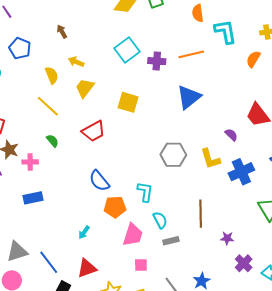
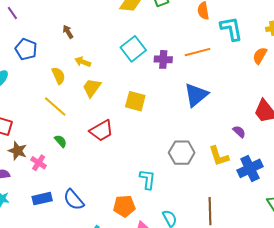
pink cross: (30, 162) -> (39, 163), turned 35
blue semicircle: (99, 181) -> (74, 200), moved
cyan L-shape: (145, 192) -> (147, 179), moved

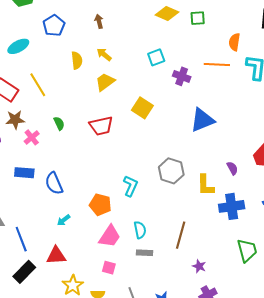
cyan square: (133, 49) -> (156, 57), size x0.7
orange line: (198, 52) -> (217, 65), moved
yellow line: (55, 106) -> (38, 85), moved
brown star: (18, 151) -> (15, 120), turned 30

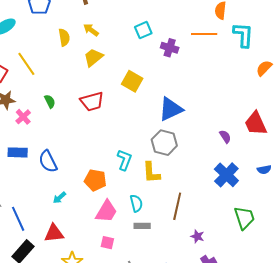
blue triangle: (202, 120) -> (171, 109), moved
yellow L-shape: (205, 185) -> (151, 173), moved
blue cross: (232, 206) -> (226, 175), turned -35

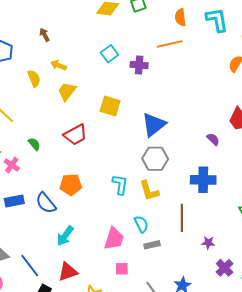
cyan L-shape: (243, 35) -> (217, 20), moved
blue cross: (226, 175) -> (203, 180), moved, turned -30
orange pentagon: (95, 180) -> (71, 185), moved
cyan arrow: (59, 198) -> (65, 236), size x1.5

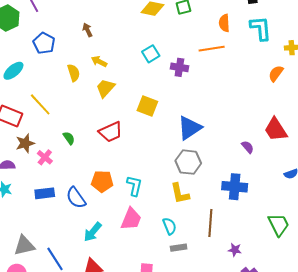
cyan L-shape: (120, 184) -> (134, 186), moved
pink trapezoid: (114, 239) -> (131, 219), moved

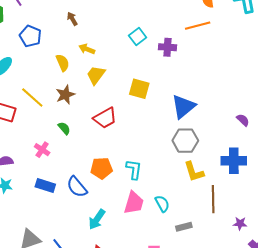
brown star: (25, 143) -> (65, 95), moved
blue rectangle: (45, 193) -> (45, 186), turned 30
yellow L-shape: (180, 193) -> (194, 172), moved
cyan semicircle: (169, 226) -> (162, 204), moved

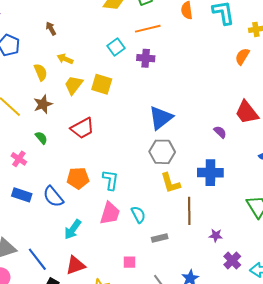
orange line: (198, 26) -> (148, 29), moved
yellow square: (139, 89) -> (102, 84), moved

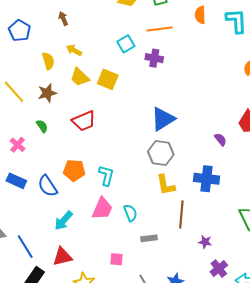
yellow trapezoid: (74, 85) -> (80, 77), turned -90

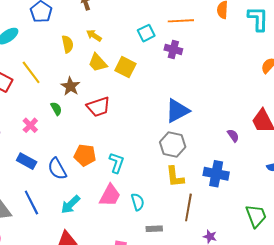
brown star: (47, 93) -> (70, 86), moved, turned -30
blue line: (25, 247) -> (31, 202), moved

